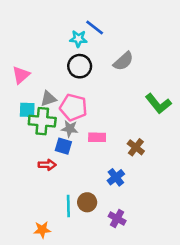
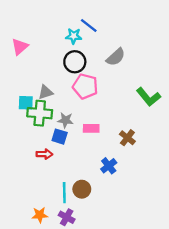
pink triangle: (21, 75) -> (20, 47), moved
pink pentagon: (73, 107) -> (85, 86), moved
purple cross: (117, 219) -> (67, 217), moved

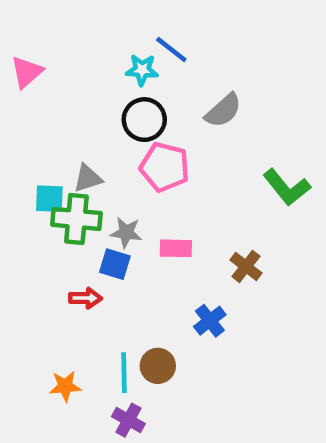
pink triangle: (20, 47) -> (27, 72), moved
orange star: (40, 215) -> (65, 386), moved

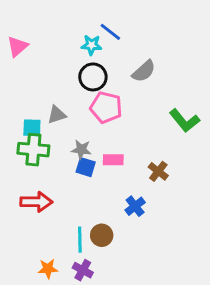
green cross: (76, 219) -> (33, 150), moved
blue square: (115, 264) -> (86, 167), moved
red arrow: (85, 298) -> (36, 202), moved, size x1.5
orange star: (65, 386) -> (48, 269), moved

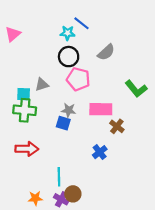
gray star: (81, 150) -> (69, 110), moved
pink rectangle: (113, 160) -> (101, 109), moved, size x1.5
brown circle: (102, 235) -> (73, 194), moved

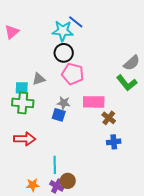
cyan star: (68, 33) -> (63, 31), size x1.5
gray semicircle: (106, 52) -> (132, 63), moved
blue cross: (100, 152) -> (114, 142), moved, turned 32

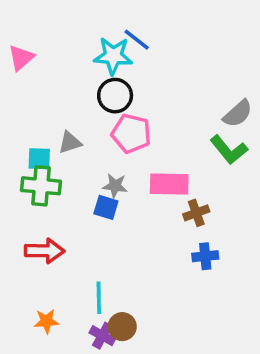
brown cross: (109, 118) -> (196, 213), turned 32
orange star: (33, 185) -> (46, 321), moved

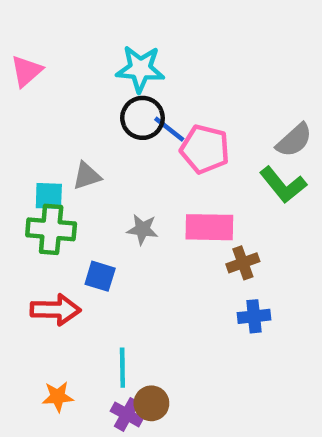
blue line: (137, 40) -> (169, 129), moved
pink pentagon: (131, 133) -> (205, 149), moved
blue square: (106, 207) -> (100, 276), moved

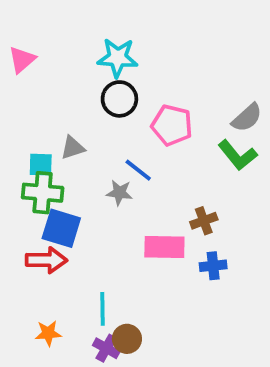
blue line: (169, 129) -> (138, 170), moved
pink rectangle: (209, 227) -> (164, 247), moved
blue square: (100, 276) -> (61, 228), moved, size x1.5

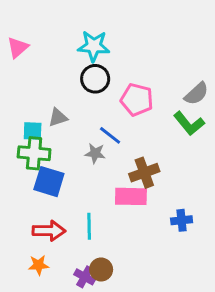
brown cross: (204, 221) -> (144, 173), moved, size x1.4
red arrow: (46, 260) -> (49, 231), moved
blue cross: (213, 266) -> (182, 220), moved
cyan line: (103, 309) -> (89, 226), moved

